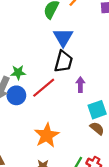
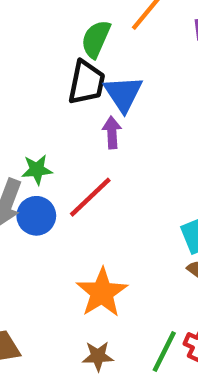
black trapezoid: (63, 62) -> (86, 82), moved
purple arrow: (80, 85) -> (112, 132), moved

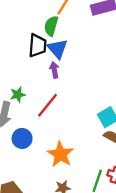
green semicircle: (96, 39) -> (51, 26), moved
blue circle: (36, 216) -> (22, 138), moved

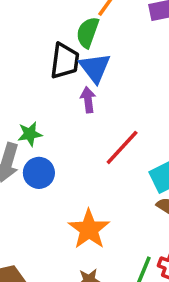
red line: (48, 105) -> (122, 147), moved
blue circle: (22, 138) -> (39, 173), moved

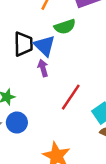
green semicircle: (88, 32) -> (65, 27), moved, turned -120

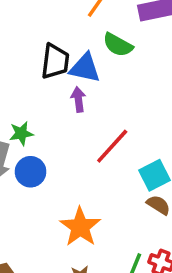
green semicircle: (65, 27) -> (118, 45), turned 40
blue triangle: (44, 46) -> (85, 68), turned -40

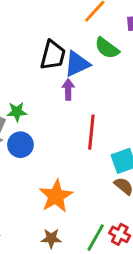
blue triangle: (85, 68) -> (77, 64), turned -44
red line: (112, 146) -> (91, 132), turned -44

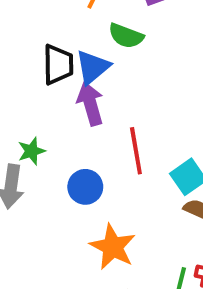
purple arrow: (68, 89) -> (90, 104), size x1.5
blue circle: (20, 145) -> (85, 187), moved

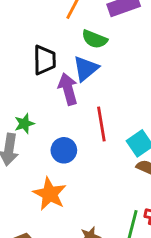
blue triangle: (93, 67) -> (86, 69), moved
orange star: (113, 247) -> (50, 194), moved

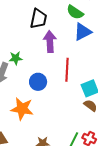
blue triangle: (86, 69) -> (83, 32), moved
orange star: (50, 194) -> (22, 109), turned -30

